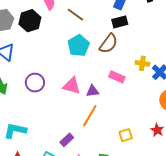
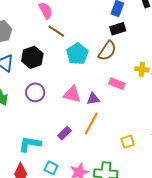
brown line: (75, 15) -> (56, 31), moved
black hexagon: (30, 21) -> (32, 57), moved
cyan L-shape: (15, 131) -> (30, 144), moved
purple rectangle: (67, 140) -> (64, 133), moved

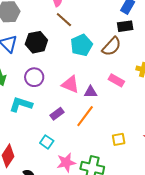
purple rectangle: (64, 133) -> (57, 114), moved
cyan L-shape: (30, 144) -> (21, 105), moved
cyan square: (51, 168) -> (47, 142), moved

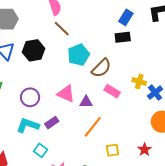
brown semicircle: (112, 46) -> (101, 68), moved
purple circle: (34, 77) -> (30, 97), moved
cyan L-shape: (21, 105) -> (28, 125), moved
orange line: (85, 116) -> (93, 127), moved

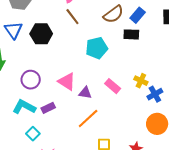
cyan pentagon: (78, 55) -> (97, 48), moved
brown semicircle: (101, 68) -> (113, 14), moved

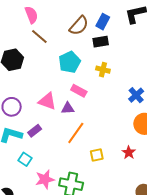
yellow cross: (141, 81) -> (103, 70), moved
pink rectangle: (113, 86) -> (79, 91), moved

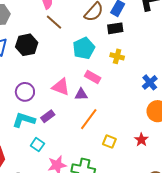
yellow square: (97, 155) -> (109, 142), turned 32

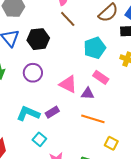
purple circle: (25, 92) -> (33, 73), moved
orange line: (89, 119) -> (93, 119), turned 65

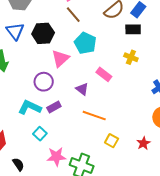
cyan pentagon: (95, 48) -> (85, 43), moved, turned -30
purple circle: (33, 73) -> (44, 82), moved
pink triangle: (68, 84) -> (60, 58), moved, turned 48
purple triangle: (88, 94) -> (82, 89), moved, turned 32

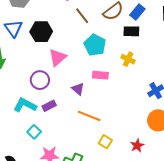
brown line: (73, 15) -> (82, 16), moved
cyan pentagon: (85, 43) -> (95, 45), moved
pink rectangle: (104, 74) -> (100, 75), turned -35

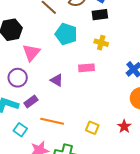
pink rectangle: (100, 75) -> (87, 68), moved
orange line: (89, 116) -> (52, 121), moved

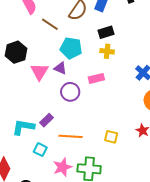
black rectangle: (100, 15) -> (106, 32), moved
purple circle: (18, 78) -> (70, 92), moved
purple triangle: (57, 80) -> (60, 68), moved

